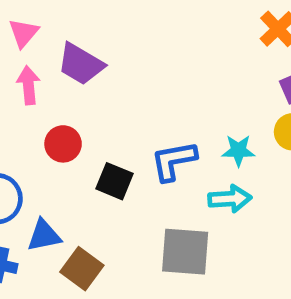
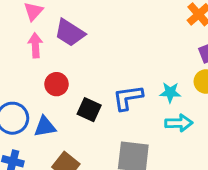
cyan arrow: (230, 199) -> (179, 123), moved
blue triangle: (44, 235) -> (45, 127), moved

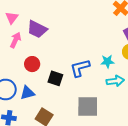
pink arrow: (35, 45) -> (16, 40), turned 35

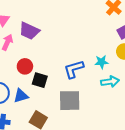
black square: (55, 78) -> (40, 80), moved
gray square: (88, 106) -> (70, 101), moved

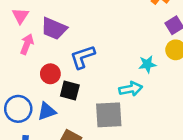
blue L-shape: (74, 69) -> (83, 57), moved
cyan arrow: (110, 82) -> (131, 89), moved

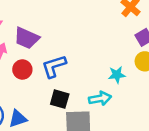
red circle: (50, 74) -> (22, 70), moved
black square: (70, 90) -> (60, 99), moved

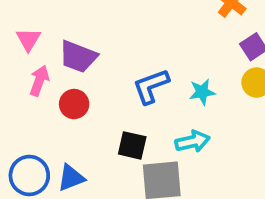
blue L-shape: (54, 66) -> (151, 86), moved
cyan star: (117, 75) -> (202, 92), moved

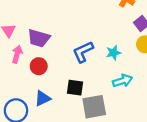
cyan arrow: (193, 141) -> (122, 81), moved
blue triangle: (71, 178) -> (43, 98), moved

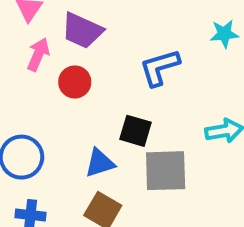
cyan star: (113, 53) -> (224, 34), moved
blue triangle: (43, 98) -> (100, 163), moved

